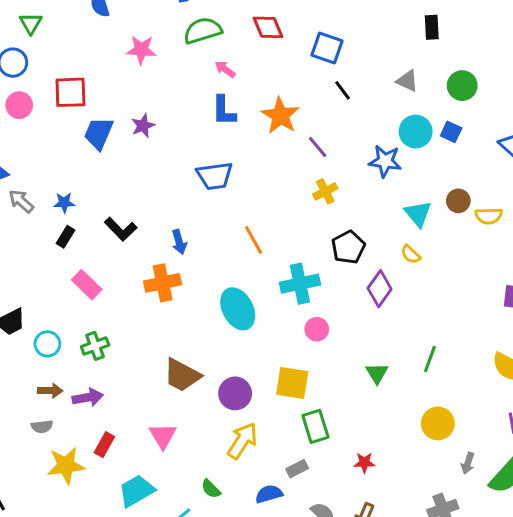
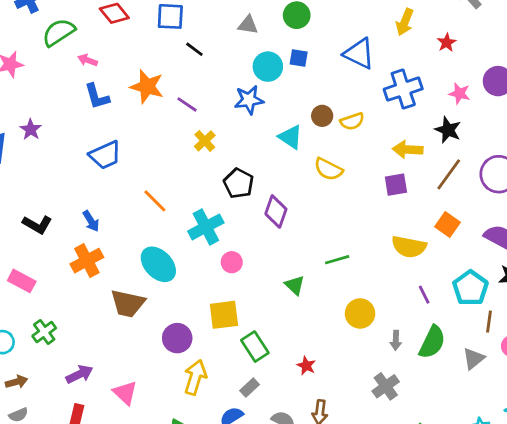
yellow semicircle: (411, 254) -> (328, 169), moved, size x1.5
green line: (430, 359) -> (337, 260), turned 70
brown trapezoid: (182, 375) -> (128, 303), moved
purple arrow: (88, 397) -> (79, 374), moved
red star: (364, 463) -> (306, 366), turned -30

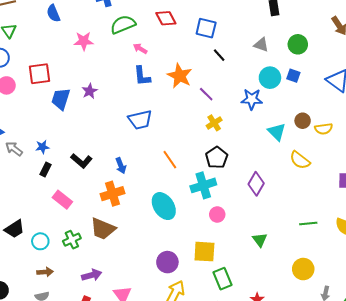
black pentagon: (239, 183) -> (217, 158), moved
green line: (337, 260) -> (308, 224), moved
brown trapezoid: (128, 303) -> (103, 229), moved

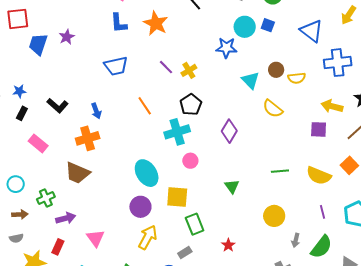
purple line: (206, 94) -> (166, 67), moved
cyan ellipse: (164, 206) -> (147, 173), moved
green cross: (72, 240) -> (46, 198), moved

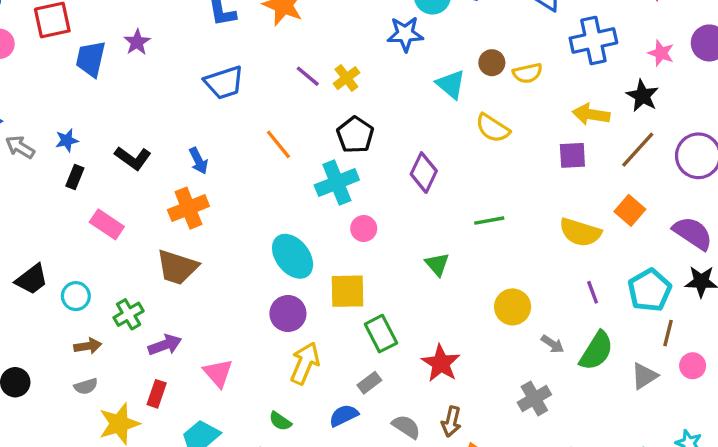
green line: (280, 171) -> (489, 221), moved
gray arrow: (296, 240) -> (553, 344), turned -64
red star: (228, 245) -> (441, 363), size x1.6

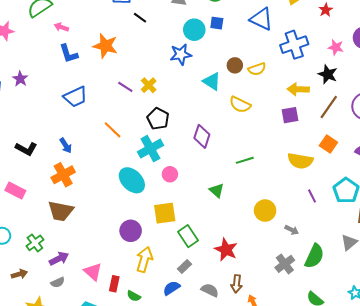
cyan ellipse: (293, 256) -> (132, 180), moved
brown arrow: (88, 346) -> (19, 274), moved
green semicircle: (596, 351) -> (314, 256), moved
gray semicircle: (86, 386) -> (58, 282), moved
red rectangle: (157, 394) -> (114, 284), moved

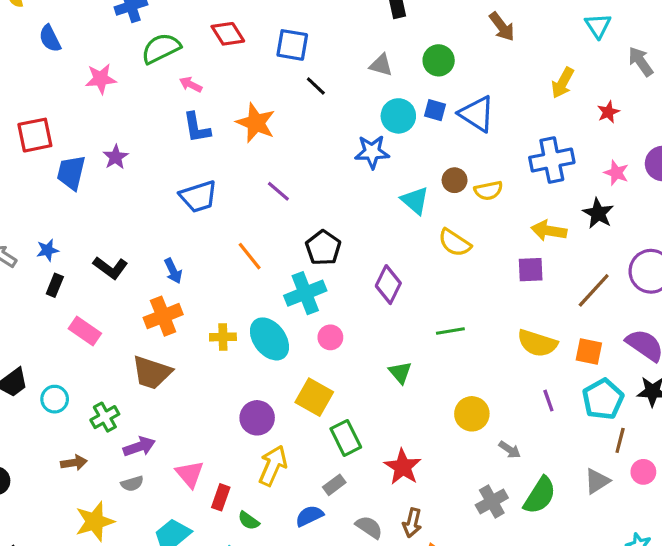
blue triangle: (261, 19) -> (477, 114), moved
yellow cross: (149, 85) -> (223, 337), moved, turned 35
brown line: (329, 107) -> (594, 290), moved
orange square: (328, 144) -> (589, 351), moved, turned -30
yellow square: (165, 213) -> (314, 397), turned 30

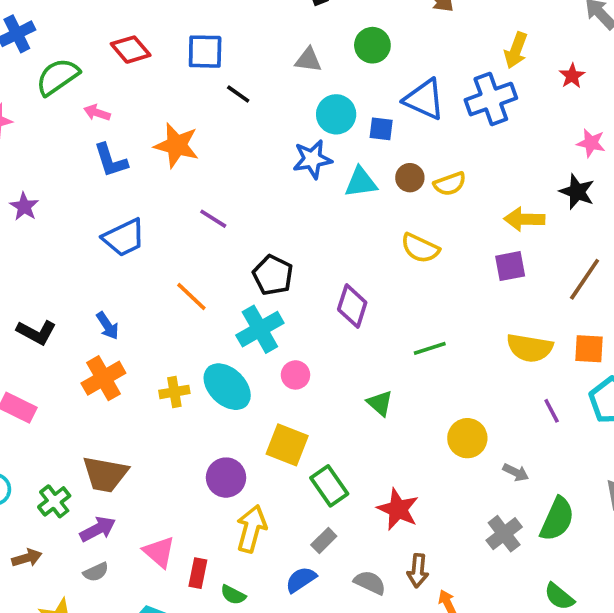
blue square: (435, 110) -> (381, 129), moved
blue cross: (552, 160) -> (491, 99), moved
cyan triangle: (415, 200) -> (361, 182), moved, turned -40
brown trapezoid: (152, 373) -> (105, 474), moved

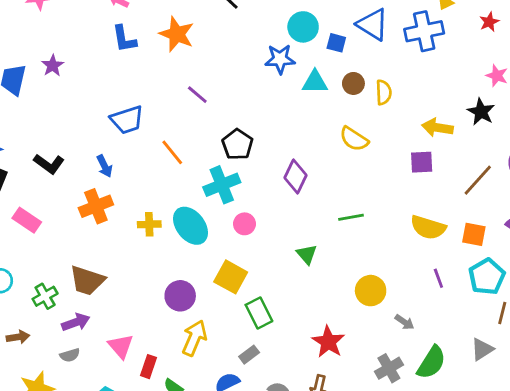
yellow semicircle: (450, 184) -> (384, 92), turned -80
blue trapezoid: (124, 238) -> (127, 120), moved
red star: (398, 509) -> (328, 342), moved

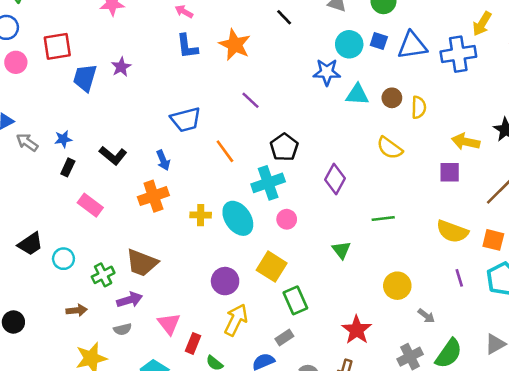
blue triangle: (373, 24) -> (412, 45), turned -44
blue square: (336, 43) -> (379, 41), moved

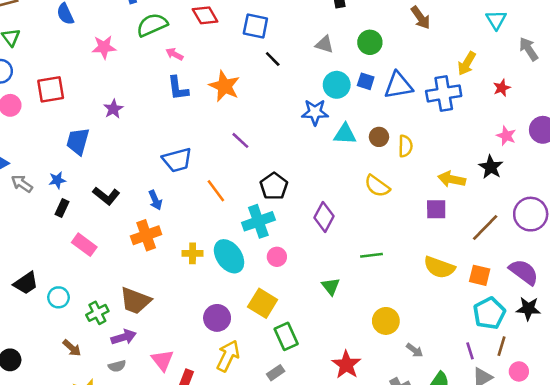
blue trapezoid: (85, 78) -> (78, 141), moved
purple line: (459, 278) -> (470, 351), moved
brown arrow: (77, 310) -> (72, 348), turned 48

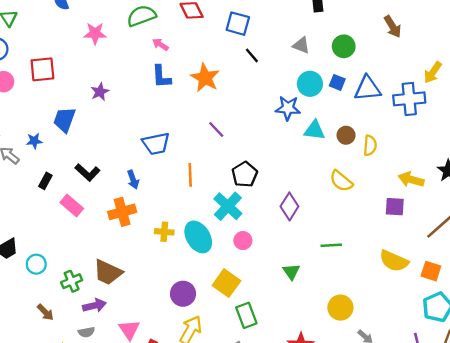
blue star: (57, 180) -> (34, 141), moved
orange line: (216, 191) -> (190, 175), turned 30
cyan cross: (258, 221) -> (228, 206), turned -32
pink rectangle: (84, 245) -> (72, 205), moved

